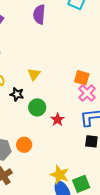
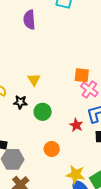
red star: (58, 120) -> (76, 125), moved
orange circle: (24, 145) -> (52, 149), moved

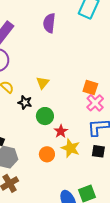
red star: (76, 125) -> (61, 131), moved
yellow star: (76, 175) -> (71, 148), moved

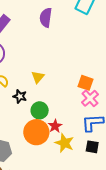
orange circle: (47, 154) -> (36, 132), moved, size x1.6

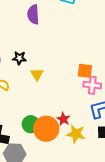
black star: (20, 96) -> (19, 58), moved
pink cross: (90, 98) -> (92, 85), turned -30
green circle: (40, 110) -> (31, 124), moved

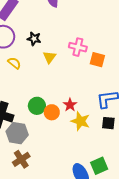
pink cross: (92, 85) -> (78, 47), moved
orange circle: (46, 129) -> (52, 112), size x0.6

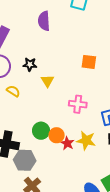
pink cross: (78, 47) -> (78, 104), moved
orange square: (97, 60) -> (89, 62), moved
red star: (70, 105) -> (67, 143), moved

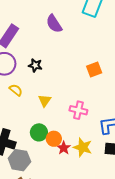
purple semicircle: (44, 21) -> (54, 24), turned -36
orange square: (89, 62) -> (94, 70), turned -35
yellow triangle: (47, 81) -> (45, 101), moved

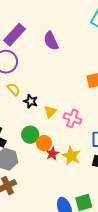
purple semicircle: (54, 24) -> (51, 41), moved
black star: (35, 65) -> (31, 101), moved
yellow triangle: (45, 101) -> (50, 112), moved

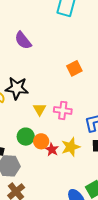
black star: (31, 101) -> (17, 88), moved, size x1.6
yellow star: (71, 156) -> (71, 147), turned -30

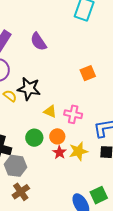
yellow triangle: (40, 109) -> (50, 112), turned -40
orange circle: (41, 141) -> (57, 136), moved

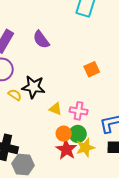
green circle: (34, 138) -> (78, 134), moved
red star: (59, 152) -> (66, 149), size x1.5

